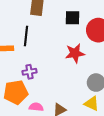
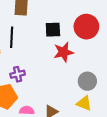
black square: (72, 18) -> (53, 30), moved

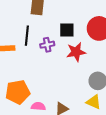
purple cross: (18, 74) -> (47, 45), moved

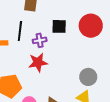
red star: (76, 52) -> (38, 62), moved

